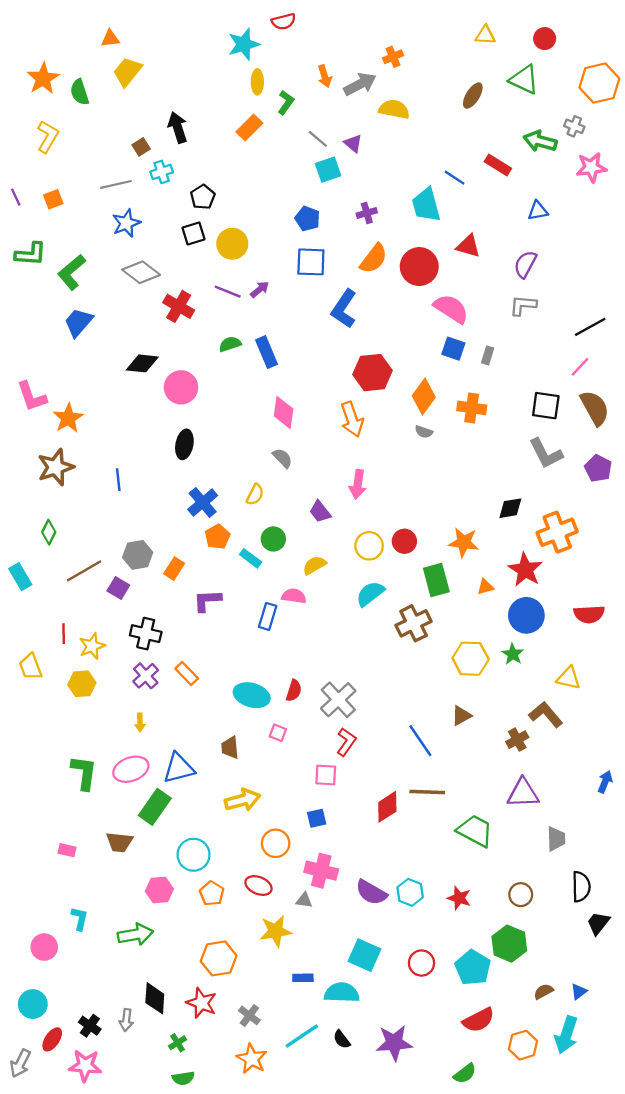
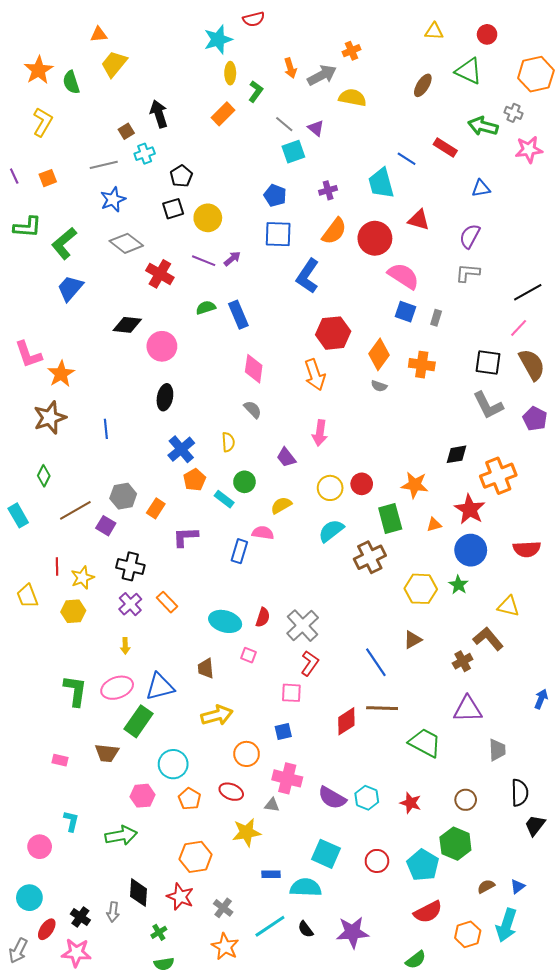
yellow semicircle: (255, 495) -> (228, 442), turned -30

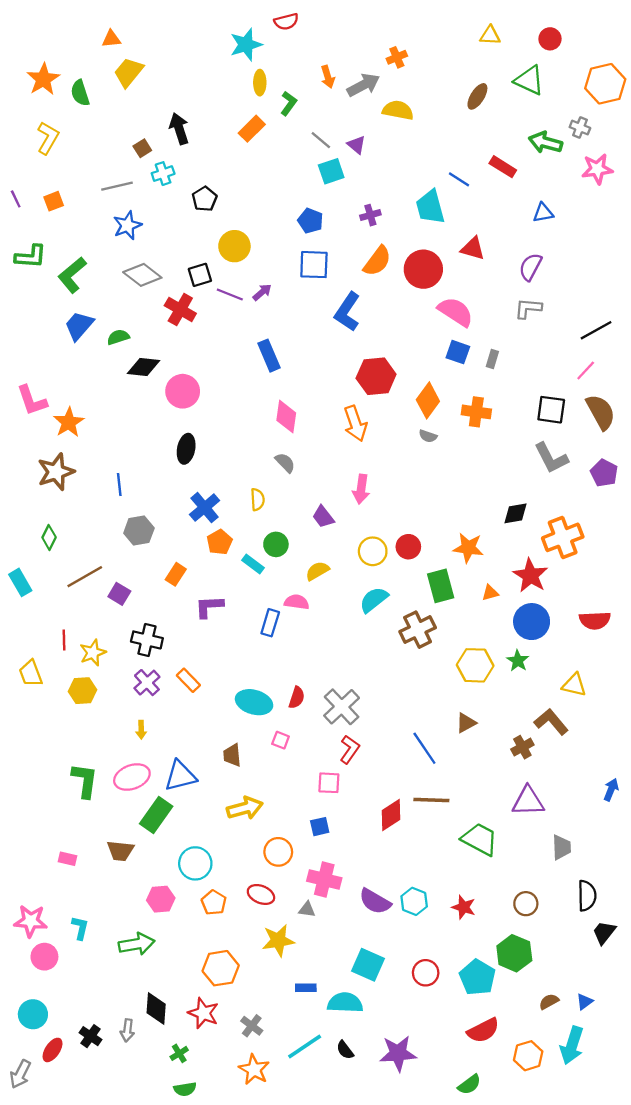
black square: (173, 209) -> (200, 275), moved
green semicircle: (206, 308) -> (118, 337), moved
gray hexagon: (123, 496) -> (139, 531), moved
pink star: (76, 953) -> (31, 921), moved

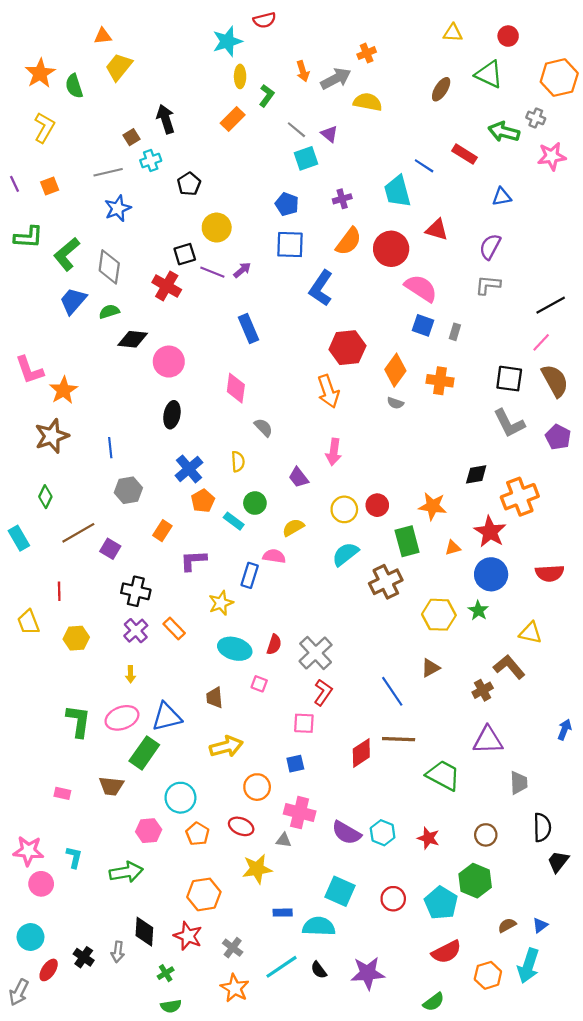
gray diamond: (142, 275) -> (109, 267), moved, turned 60
pink diamond: (286, 417) -> (236, 388), moved
yellow star: (93, 653) -> (221, 603), moved

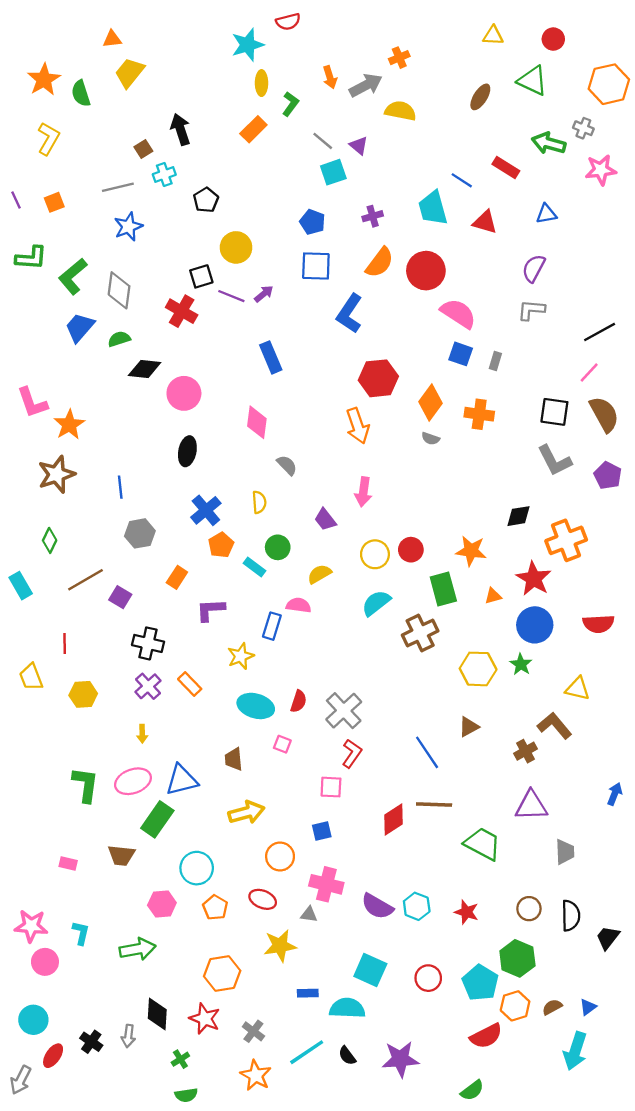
red triangle: (437, 230) -> (485, 222), moved
black semicircle: (542, 827) -> (571, 916), moved
orange hexagon: (488, 975) -> (515, 1006), moved

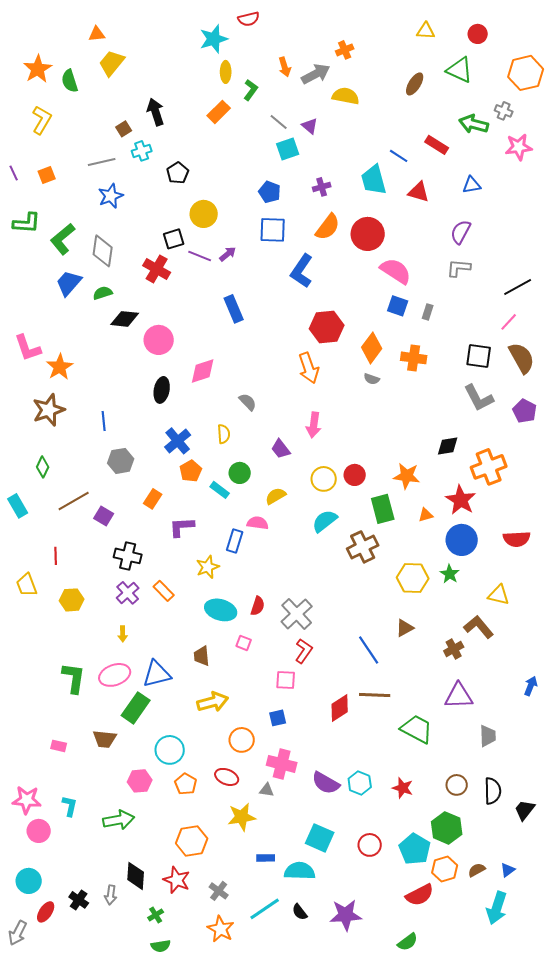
pink diamond: (257, 422) -> (203, 371), moved, turned 64

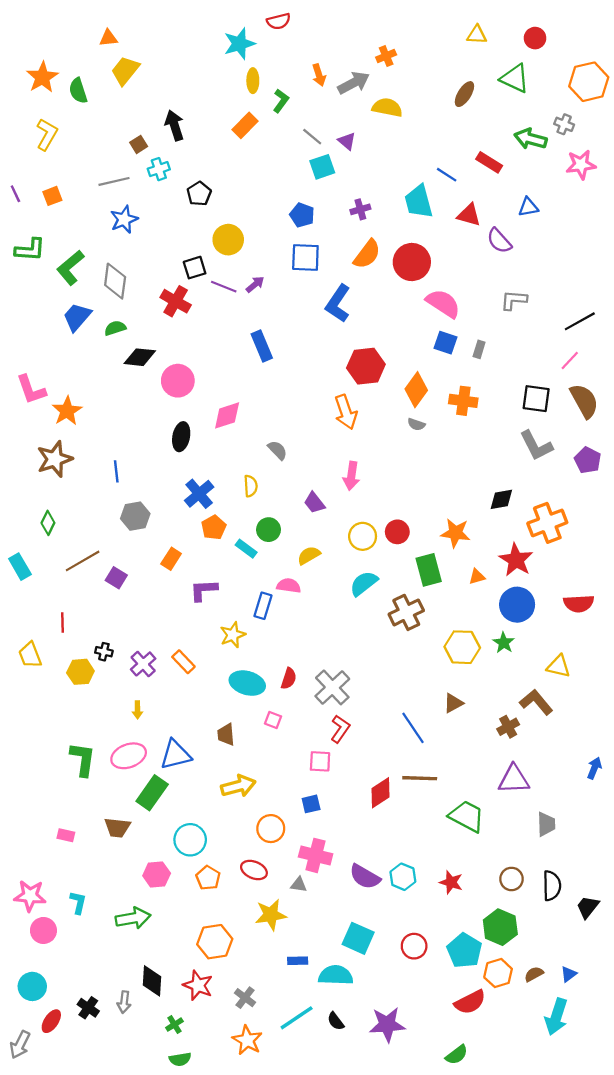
purple semicircle: (461, 232) -> (499, 241), moved, turned -70
black cross: (128, 556) -> (104, 652), moved, size x0.6

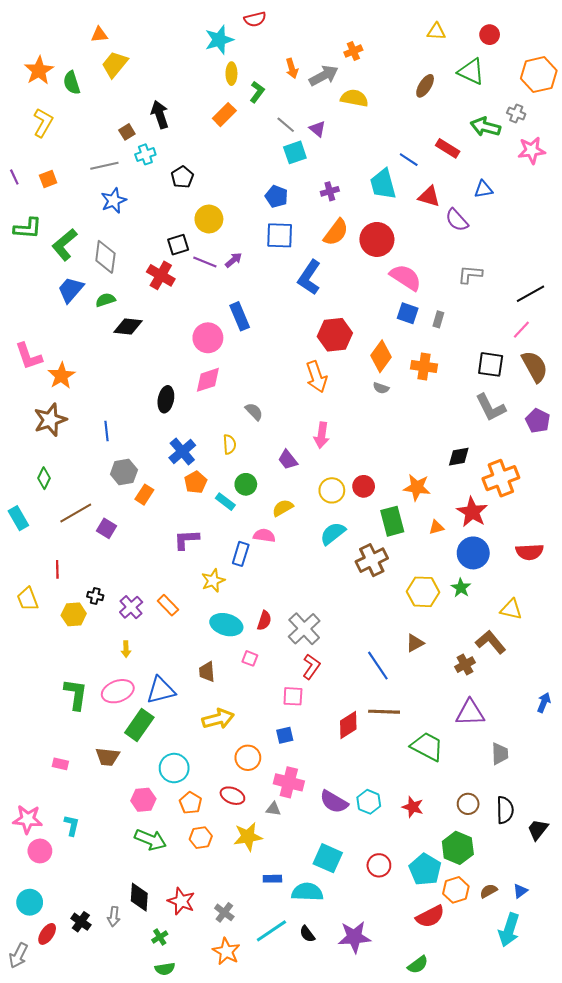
pink circle: (178, 381) -> (208, 338), moved
orange rectangle: (171, 559) -> (144, 495), moved
green arrow: (133, 918) -> (151, 840), moved, turned 32
orange hexagon: (215, 942) -> (201, 838), moved, size x0.7

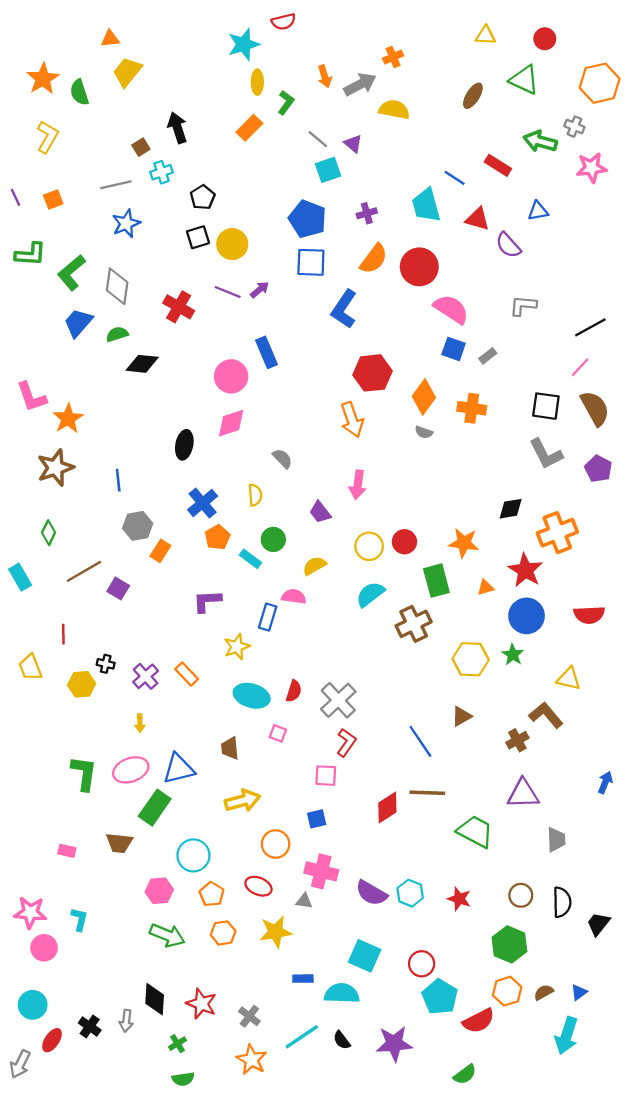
blue pentagon: (277, 196) -> (308, 219), size x1.5
black square: (178, 245) -> (198, 237), moved
gray rectangle: (438, 319) -> (488, 356), turned 35
cyan pentagon: (425, 869) -> (440, 997), moved

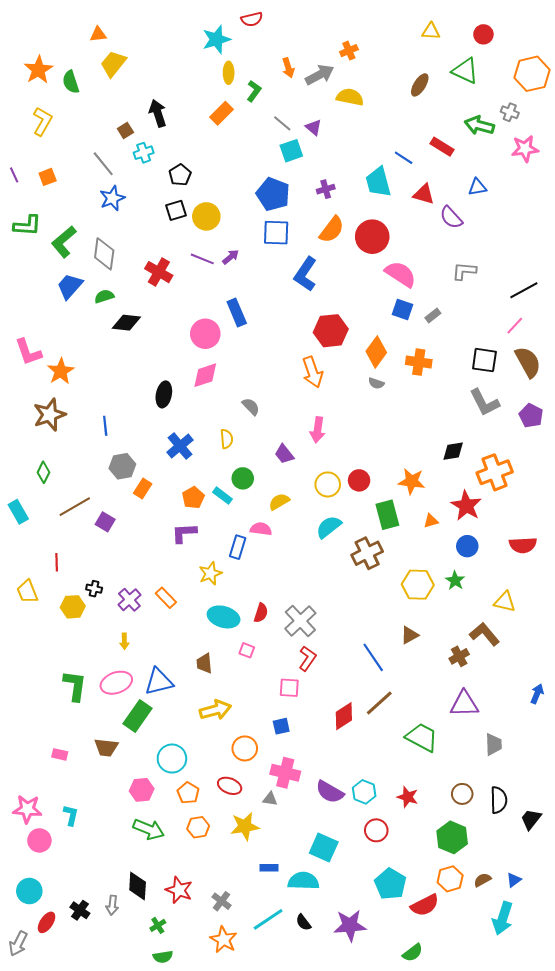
gray line: (116, 185) -> (103, 164), turned 64
orange pentagon: (217, 537) -> (193, 498), moved
blue circle: (527, 616) -> (467, 546), size x0.7
brown line: (427, 793) -> (379, 703), turned -44
red circle: (422, 964) -> (376, 830), moved

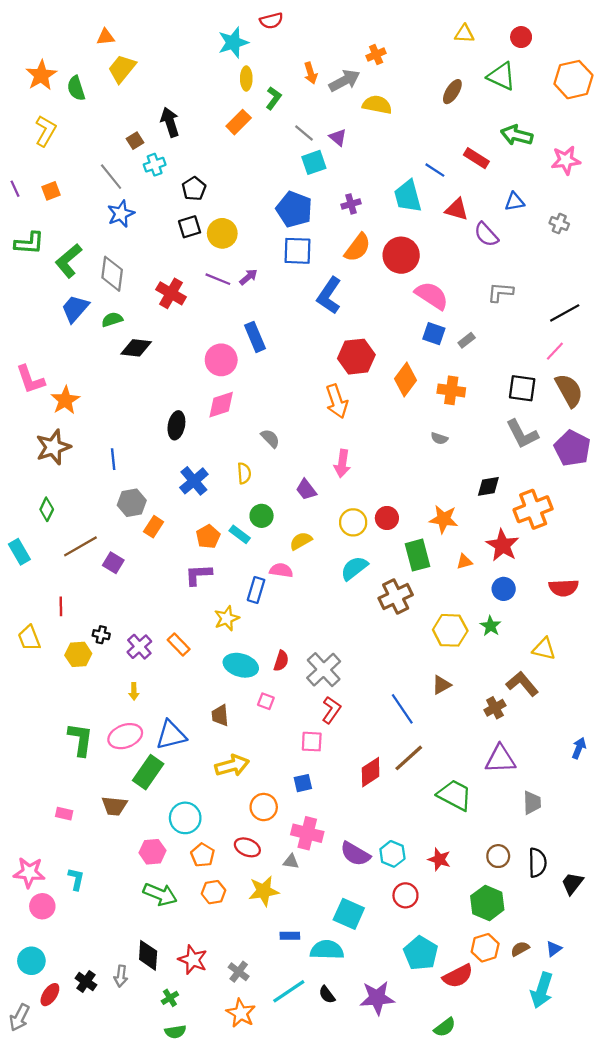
gray cross: (510, 112) -> (559, 224), moved
gray semicircle: (376, 383) -> (439, 438), moved
purple pentagon: (531, 416) -> (572, 448), size x1.4

